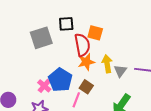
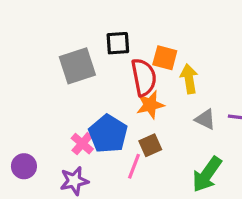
yellow arrow: (107, 64) -> (189, 79), moved
gray triangle: (120, 71) -> (205, 119), turned -40
brown square: (86, 87) -> (150, 145), turned 32

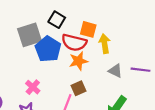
black square: (118, 43) -> (57, 20), turned 35
red semicircle: (144, 77) -> (74, 43), turned 115
blue pentagon: (108, 134) -> (48, 49), moved

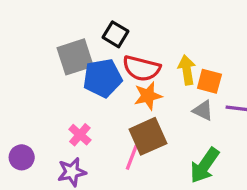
orange square: (88, 29) -> (209, 81), moved
blue pentagon: (48, 49) -> (103, 78), turned 30
brown square: (78, 88) -> (148, 136), size x1.6

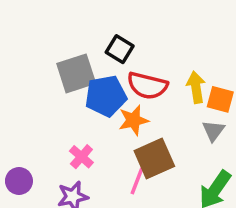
orange star: (148, 96) -> (133, 120), moved
gray triangle: (203, 110) -> (213, 131), turned 40

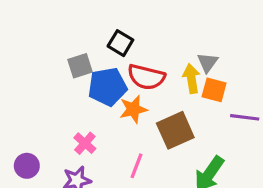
gray square: (76, 73) -> (80, 66), size x0.7
gray triangle: (213, 131) -> (208, 62), moved
brown square: (154, 158) -> (175, 130), moved

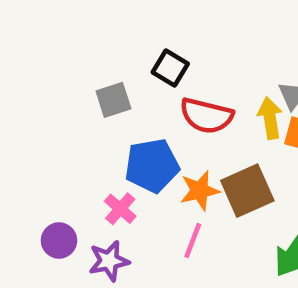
blue pentagon: (107, 87) -> (152, 166), moved
orange star: (133, 109) -> (200, 191), moved
purple circle: (27, 166) -> (59, 240), moved

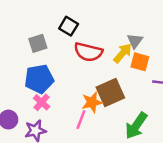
yellow arrow: (270, 118) -> (123, 53), turned 50
blue pentagon: (152, 166) -> (39, 79), moved
orange star: (200, 191) -> (92, 102), moved

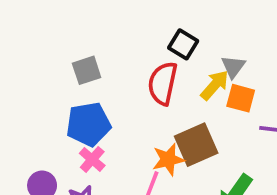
black square: (69, 26) -> (183, 44), moved
red semicircle: (88, 52) -> (163, 83), turned 88

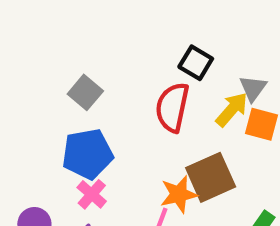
gray square: (87, 70) -> (85, 92), turned -32

